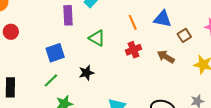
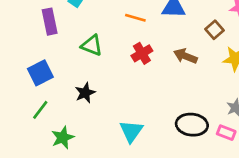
orange line: (133, 22) -> (135, 18), turned -42
brown square: (184, 35) -> (214, 30), moved

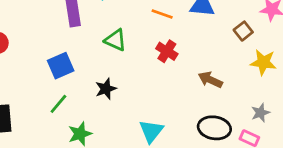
red cross: (142, 53) -> (167, 51), turned -30
brown arrow: (185, 56) -> (210, 80), moved

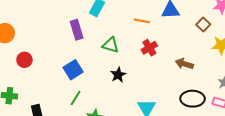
red cross: (167, 51) -> (149, 48), turned 35
black star: (106, 89) -> (118, 75), moved

